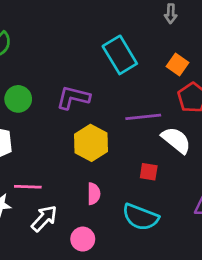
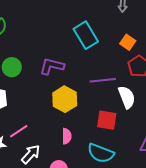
white semicircle: (176, 140) -> (127, 97), turned 30
red square: (149, 172) -> (107, 120), size x1.5
pink line: (28, 187) -> (19, 131), turned -36

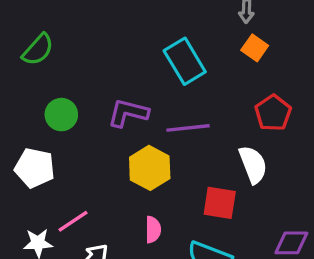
orange square: (128, 42) -> (255, 48), moved
purple line: (103, 80) -> (188, 128), moved

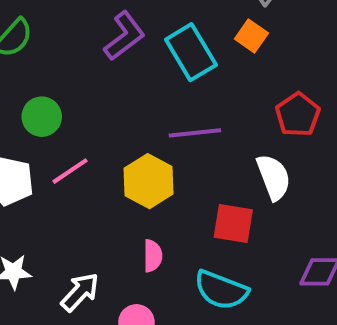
orange square: (255, 48) -> (251, 36), moved
purple L-shape: (128, 113) -> (124, 36), moved, turned 129
pink line: (73, 221) -> (70, 171), moved

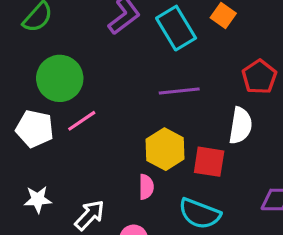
green circle: (42, 117) -> (60, 78), size x1.5
white semicircle: (274, 177) -> (240, 126), turned 30
yellow hexagon: (149, 181) -> (165, 149), moved

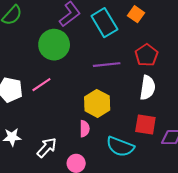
red pentagon: (259, 77) -> (146, 55), moved
green circle: (60, 78) -> (54, 45), moved
red square: (209, 162) -> (145, 124), moved

